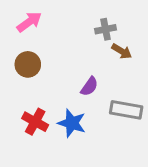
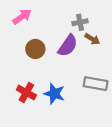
brown circle: (28, 64) -> (35, 49), moved
purple semicircle: (89, 86) -> (68, 46), moved, size x1.5

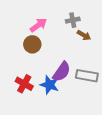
pink arrow: (22, 17) -> (38, 25), moved
purple semicircle: (68, 46) -> (62, 72), moved

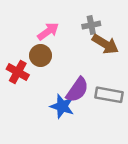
brown arrow: (84, 35) -> (105, 44), size x1.5
red cross: (24, 84) -> (18, 72), moved

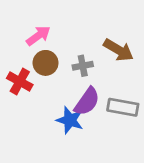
gray cross: (91, 25) -> (83, 66), moved
pink arrow: (48, 31) -> (38, 36), moved

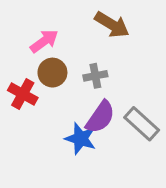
brown arrow: (119, 50) -> (112, 25), moved
gray rectangle: (123, 107) -> (142, 124), turned 32

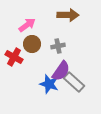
brown arrow: (112, 25) -> (68, 15), turned -30
gray rectangle: (142, 124) -> (74, 82), moved

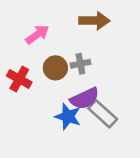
brown circle: (32, 44) -> (55, 68), moved
purple semicircle: (61, 71) -> (85, 98), turned 30

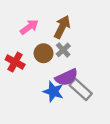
brown arrow: (94, 21) -> (62, 27), moved, turned -65
gray cross: (80, 64) -> (63, 50), turned -32

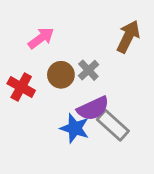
brown arrow: (62, 27) -> (128, 37), moved

